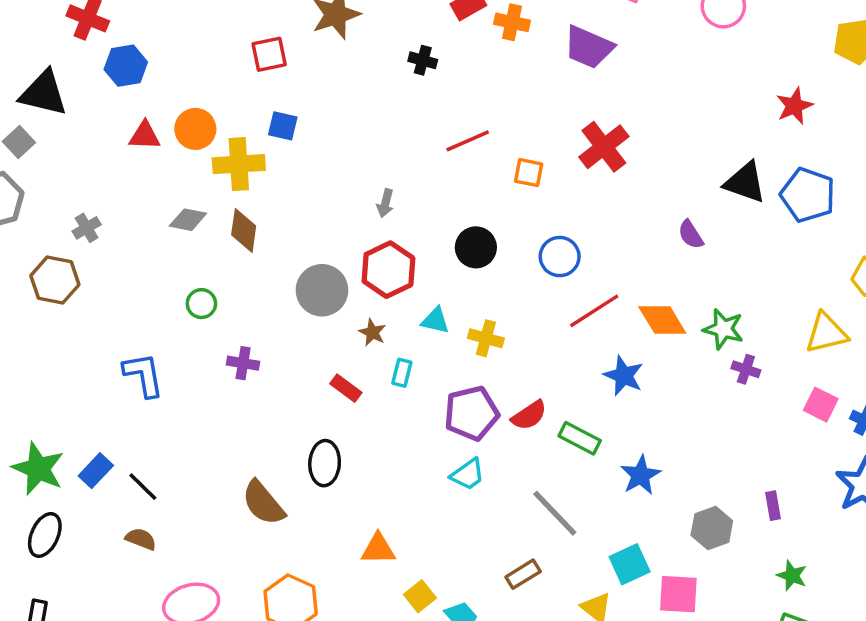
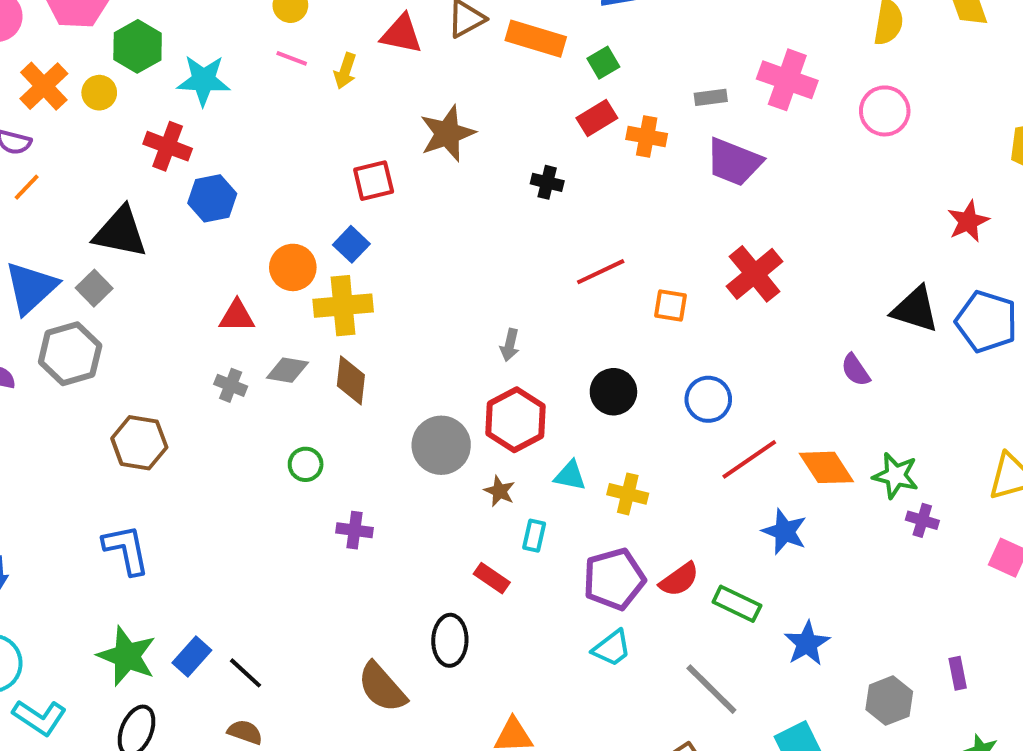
blue square: (283, 126) -> (351, 244), moved, turned 32
red triangle: (145, 136) -> (237, 316), moved
gray cross: (87, 228) -> (231, 385), moved, turned -36
blue L-shape: (143, 375) -> (126, 550), moved
red rectangle: (346, 388) -> (492, 578), moved

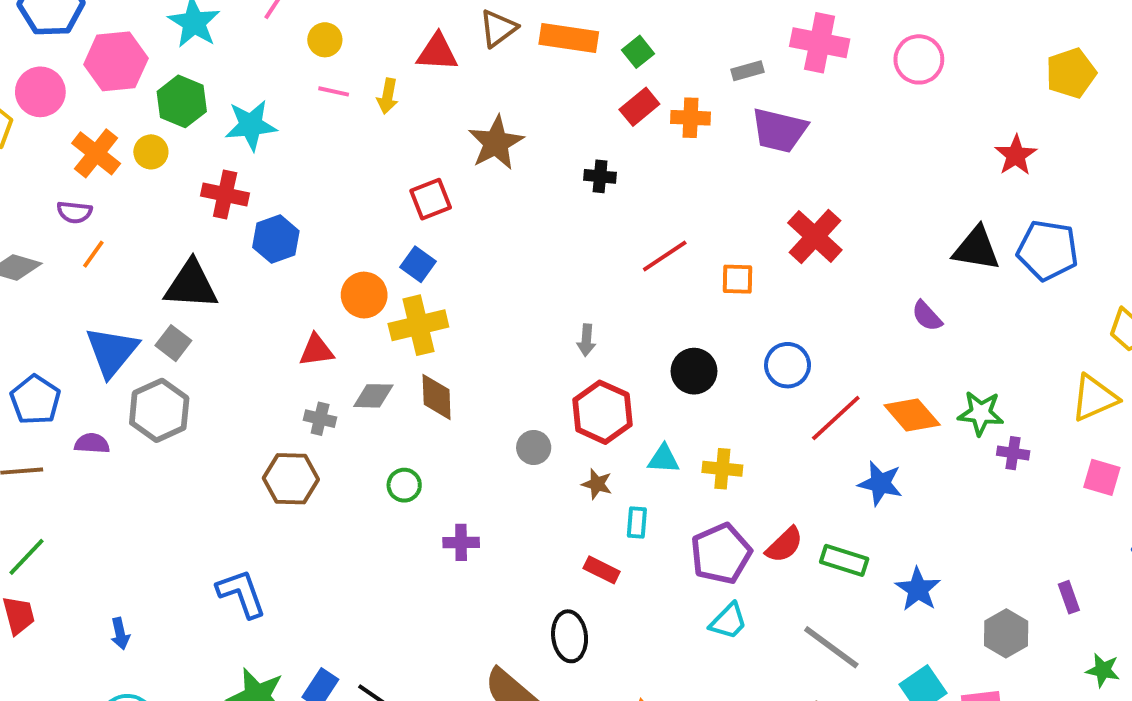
brown hexagon: (139, 443) -> (291, 479), moved
gray circle: (441, 445) -> (534, 447), size x0.6

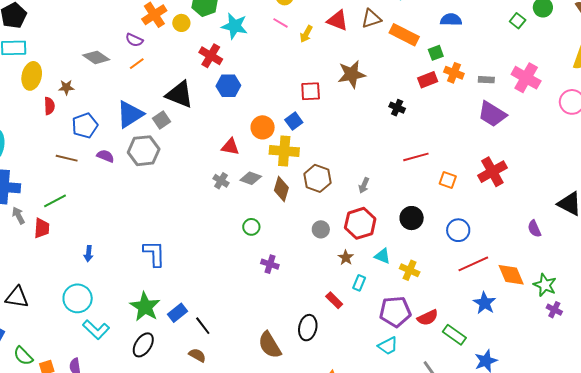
orange cross: (691, 118) -> (454, 73), moved
brown hexagon: (291, 479) -> (317, 178), moved

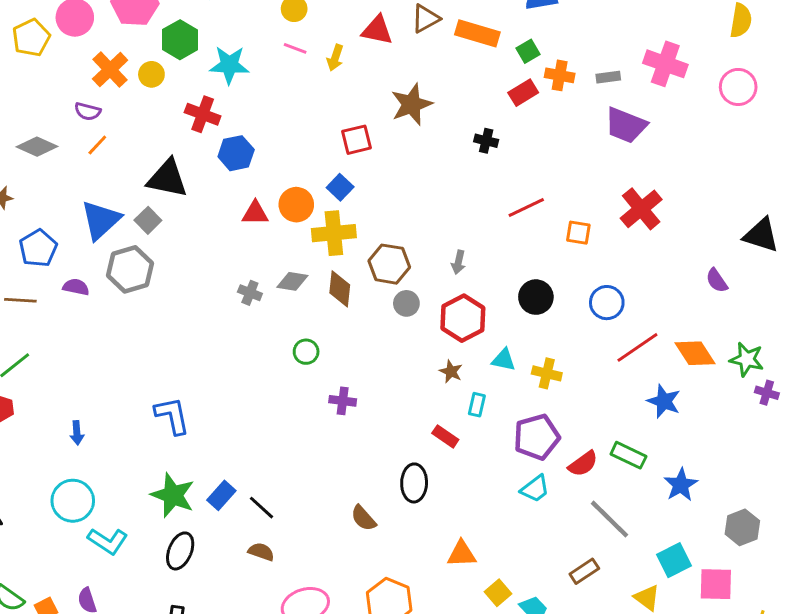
red triangle: (230, 147) -> (255, 213), moved
gray circle: (321, 229) -> (406, 303), moved
red semicircle: (428, 318) -> (583, 464), moved
brown semicircle: (270, 345) -> (363, 518), size x0.7

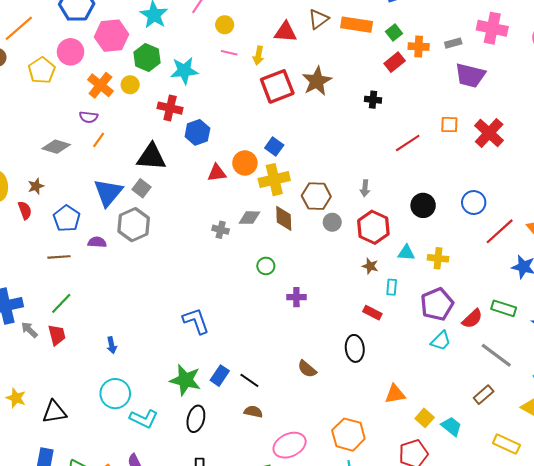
red square: (356, 140) -> (277, 86), moved, size x1.5
orange square: (578, 233) -> (449, 125), moved
blue L-shape: (172, 416) -> (196, 321), moved
brown semicircle: (363, 518) -> (307, 369), moved

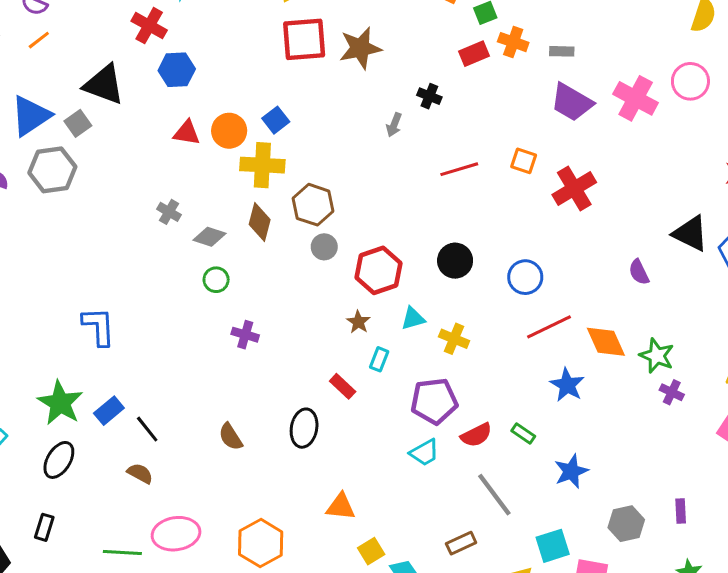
pink cross: (492, 28) -> (636, 98), moved
gray arrow: (365, 188) -> (394, 125), moved
gray diamond: (250, 218) -> (210, 237), moved
cyan triangle: (406, 253) -> (413, 318), turned -36
green rectangle: (504, 308) -> (523, 434), size x0.7

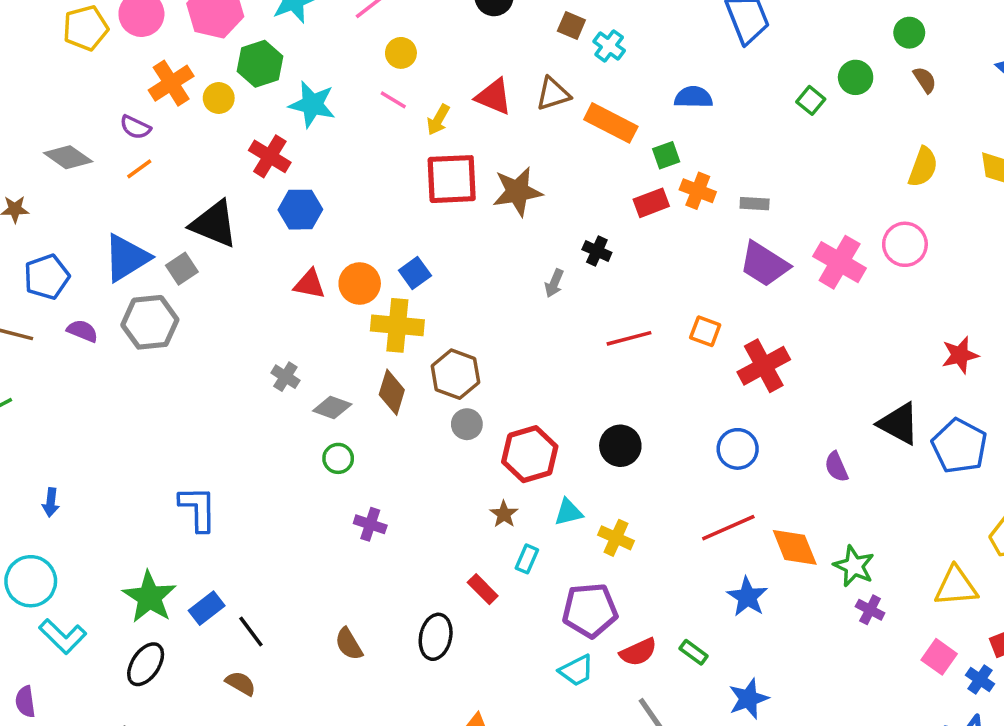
blue circle: (525, 277) -> (738, 449), moved

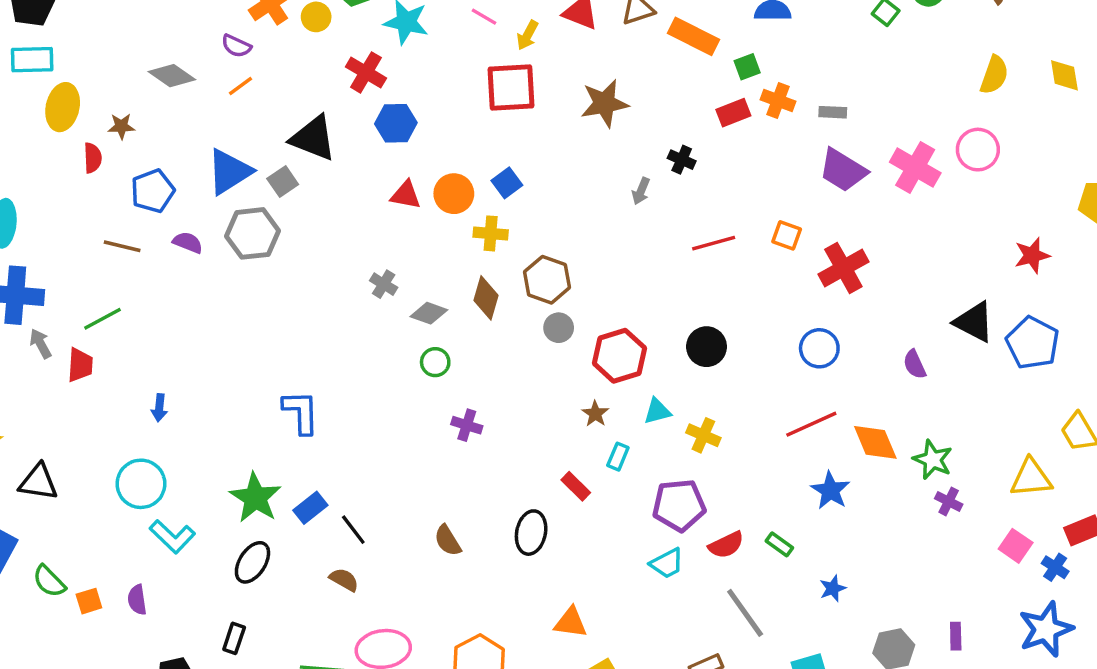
red square: (452, 179) -> (511, 88), moved
yellow cross: (397, 325) -> (491, 233), size x0.7
blue star: (748, 699) -> (833, 588), size x0.7

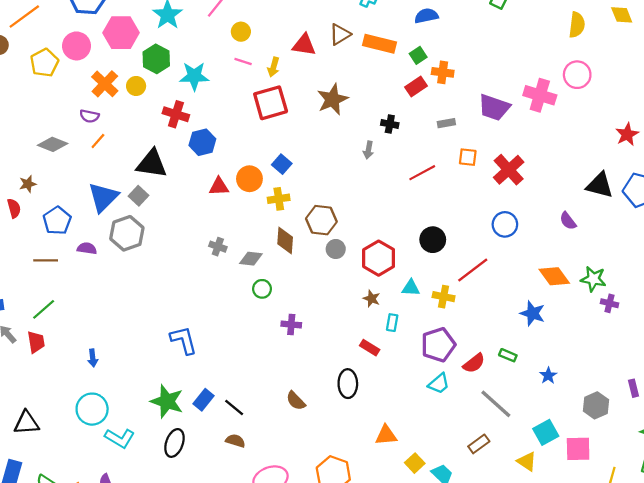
gray rectangle: (833, 112) -> (446, 123), moved
cyan triangle: (657, 411) -> (411, 288), turned 30
red line: (811, 424) -> (473, 270), moved

